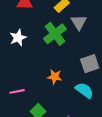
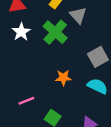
white star: (18, 38) -> (21, 32), moved

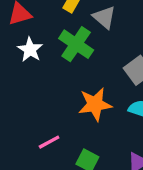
orange star: (63, 78) -> (95, 104), size x1.5

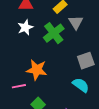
orange star: (95, 104) -> (37, 70), moved

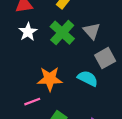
gray triangle: (76, 22) -> (92, 31), moved
cyan semicircle: (81, 85) -> (88, 78), moved

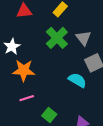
white star: (28, 32) -> (12, 47), moved
orange star: (50, 79) -> (24, 70), moved

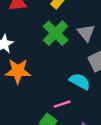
pink line: (27, 98) -> (62, 104), moved

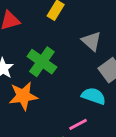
green cross: (56, 33) -> (42, 62), moved

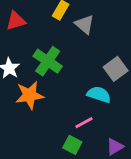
gray triangle: (92, 41) -> (85, 24), moved

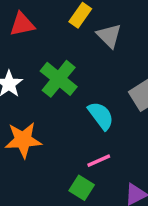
orange star: (30, 95) -> (23, 140), moved
cyan semicircle: (99, 95) -> (101, 116), moved, turned 30

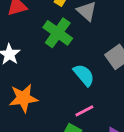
green cross: (59, 79) -> (58, 33), moved

